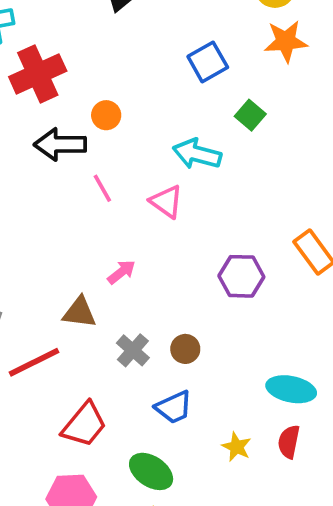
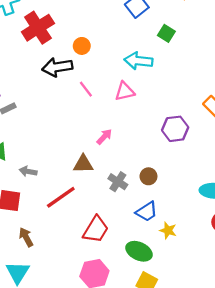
pink triangle: (166, 202) -> (125, 91), turned -40
yellow star: (237, 447) -> (168, 230), moved

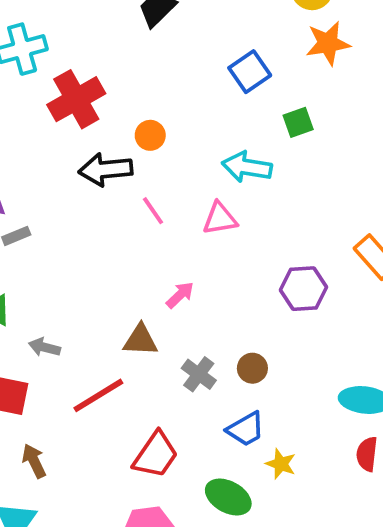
green square: (166, 33) -> (298, 122), turned 35

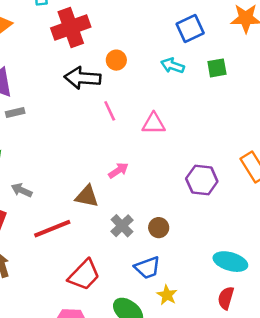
cyan arrow: (247, 167) -> (172, 66), moved, size x0.7

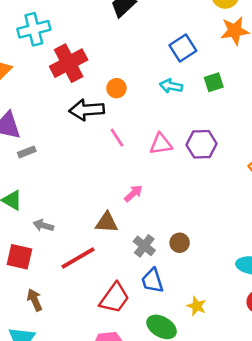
purple hexagon: (202, 180) -> (201, 144), moved
blue trapezoid: (147, 268) -> (152, 281), moved, turned 100

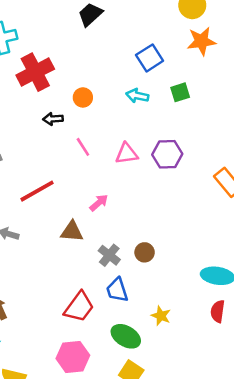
black arrow: (87, 110) -> (53, 119), size x0.6
red line: (78, 258) -> (37, 191), moved

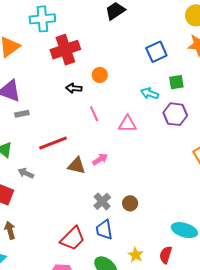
cyan arrow: (137, 96) -> (150, 93), moved
purple hexagon: (167, 154) -> (175, 114), moved
brown triangle: (72, 231) -> (77, 166), moved
red semicircle: (218, 311) -> (166, 255), moved

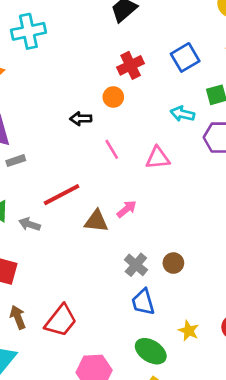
red cross: (65, 50) -> (131, 65), moved, size x0.7
gray arrow: (26, 173) -> (29, 224), moved
red trapezoid: (73, 238) -> (61, 321), moved

